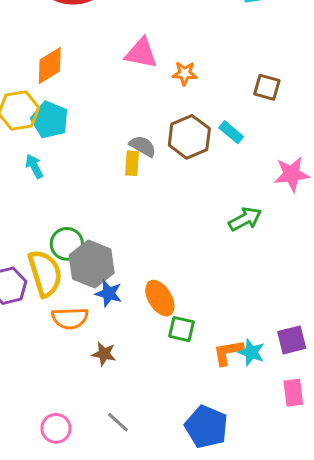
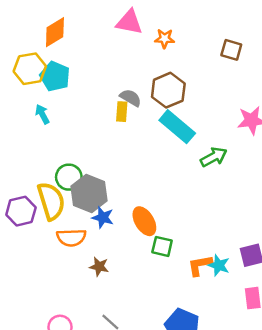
cyan rectangle: (231, 132) -> (177, 127), moved, size x1.8

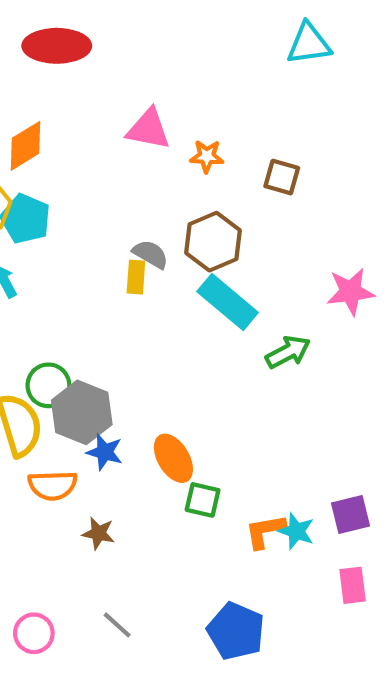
brown square: (231, 50) -> (282, 177), moved

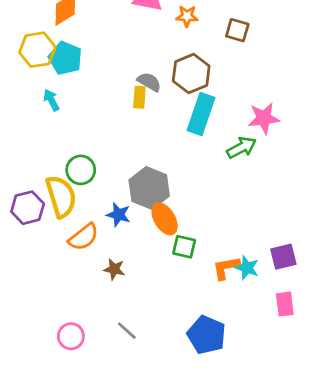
pink star: (350, 292) -> (264, 118), moved
cyan rectangle: (228, 302) -> (201, 114), turned 69
gray hexagon: (82, 412) -> (149, 188), moved
orange semicircle: (53, 485) -> (84, 237), turned -36

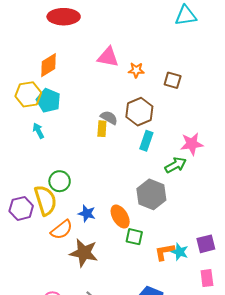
cyan rectangle: (201, 114) -> (146, 141), size x0.7
gray hexagon: (149, 188) -> (151, 194), moved
brown star: (114, 269) -> (84, 253), size x1.8

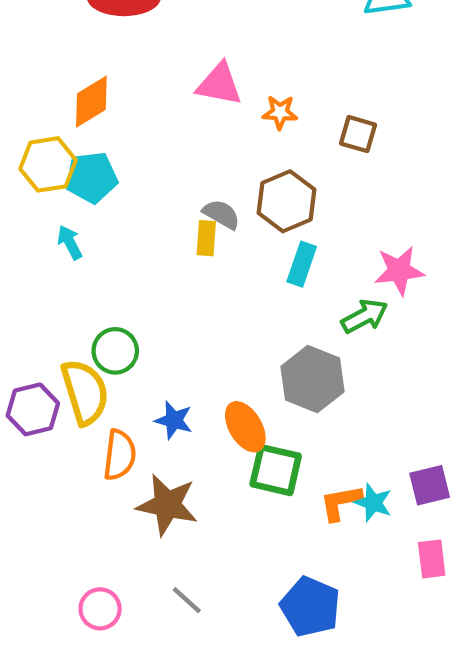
cyan pentagon: (48, 100) -> (91, 177), turned -30
orange semicircle: (62, 230) -> (120, 455), turned -45
green square: (134, 237) -> (276, 470), size x1.4

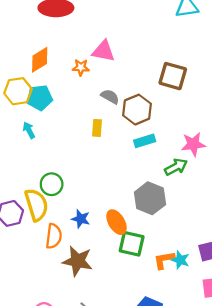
orange star: (280, 112) -> (81, 67), moved
brown square: (358, 134) -> (173, 76), size x1.5
gray semicircle: (221, 214) -> (110, 97), moved
cyan rectangle: (302, 264) -> (145, 141), turned 54

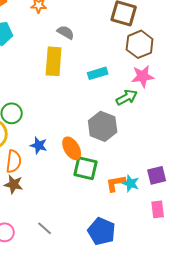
brown hexagon: (137, 110) -> (140, 44), moved
yellow rectangle: (97, 128) -> (54, 61), size x1.8
brown star: (78, 261) -> (14, 184), moved, size x0.7

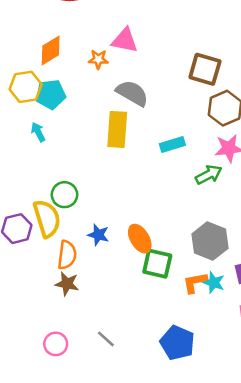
gray semicircle: (66, 32) -> (132, 93), size x1.5
gray hexagon: (103, 126) -> (210, 241), moved

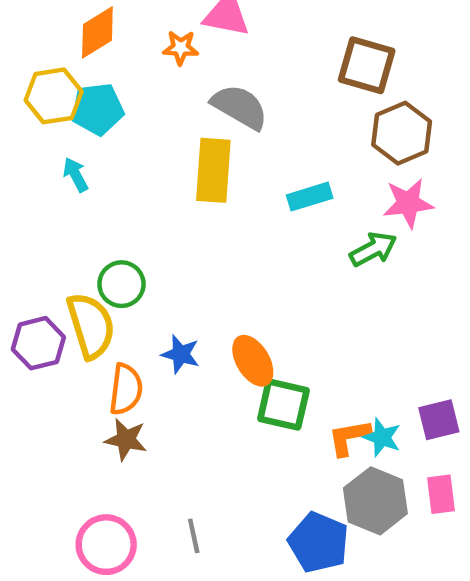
gray hexagon: (210, 241) -> (375, 501), moved
gray line: (106, 339) -> (194, 536), turned 36
pink circle: (56, 344) -> (106, 545), size x1.4

